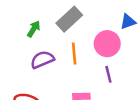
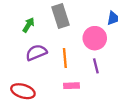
gray rectangle: (69, 19) -> (61, 16), turned -65
orange line: (74, 53) -> (65, 58), moved

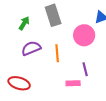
purple line: (96, 66) -> (85, 69), moved
pink rectangle: (72, 86) -> (73, 83), moved

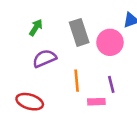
gray rectangle: (53, 15) -> (79, 32), moved
orange line: (57, 53) -> (77, 81), moved

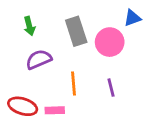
green arrow: (36, 28) -> (29, 26), turned 133
pink rectangle: (96, 102) -> (55, 110), moved

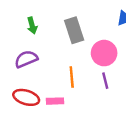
pink circle: (110, 42) -> (104, 53), moved
purple semicircle: (39, 59) -> (26, 59), moved

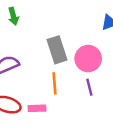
green arrow: (32, 25) -> (13, 16), moved
gray rectangle: (74, 30) -> (57, 50), moved

